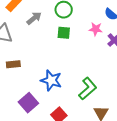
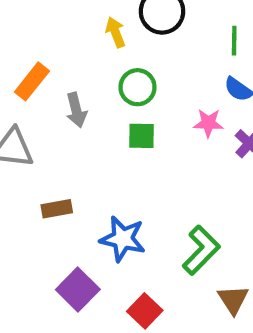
gray arrow: (34, 18) -> (76, 110), turned 119
brown rectangle: (13, 64) -> (57, 209), moved

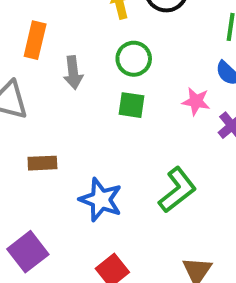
orange rectangle: (32, 81) -> (35, 40), turned -33
green L-shape: (201, 250) -> (177, 190), moved
purple square: (78, 289) -> (28, 252), moved

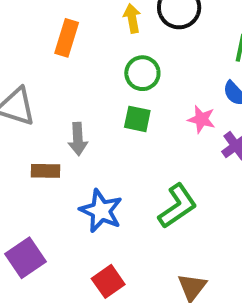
orange rectangle: (35, 40) -> (67, 38), moved
gray arrow: (73, 73) -> (78, 139), moved

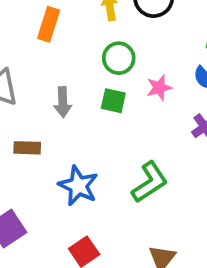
pink star: (201, 119) -> (159, 88), moved, turned -30
gray arrow: (78, 139) -> (63, 102), moved

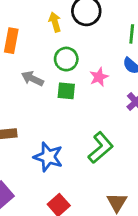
gray arrow: (63, 102) -> (32, 79), moved, turned 125

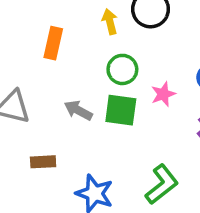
gray arrow: (32, 79) -> (78, 110), moved
green square: (66, 91) -> (121, 110), size x1.4

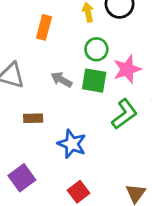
pink star: (163, 94) -> (127, 69), size x1.5
green L-shape: (162, 184) -> (124, 114), moved

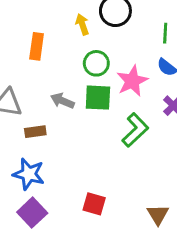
brown rectangle: (33, 118) -> (35, 132), moved
blue star: (72, 144) -> (29, 174), moved
red square: (79, 192) -> (94, 204), moved, turned -30

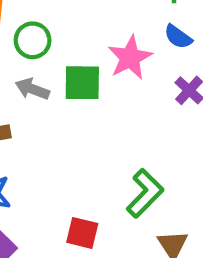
green circle: (96, 63) -> (33, 40), moved
green L-shape: (135, 130) -> (145, 193), moved

